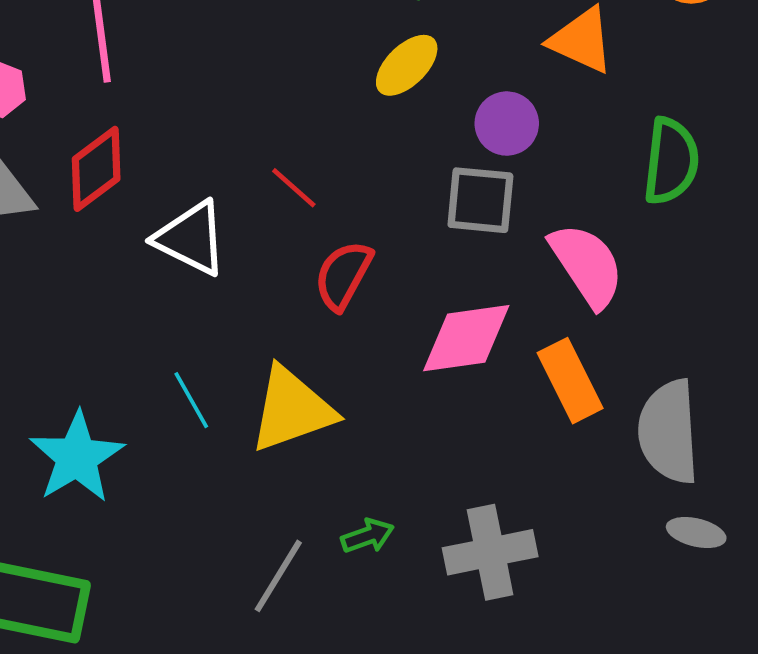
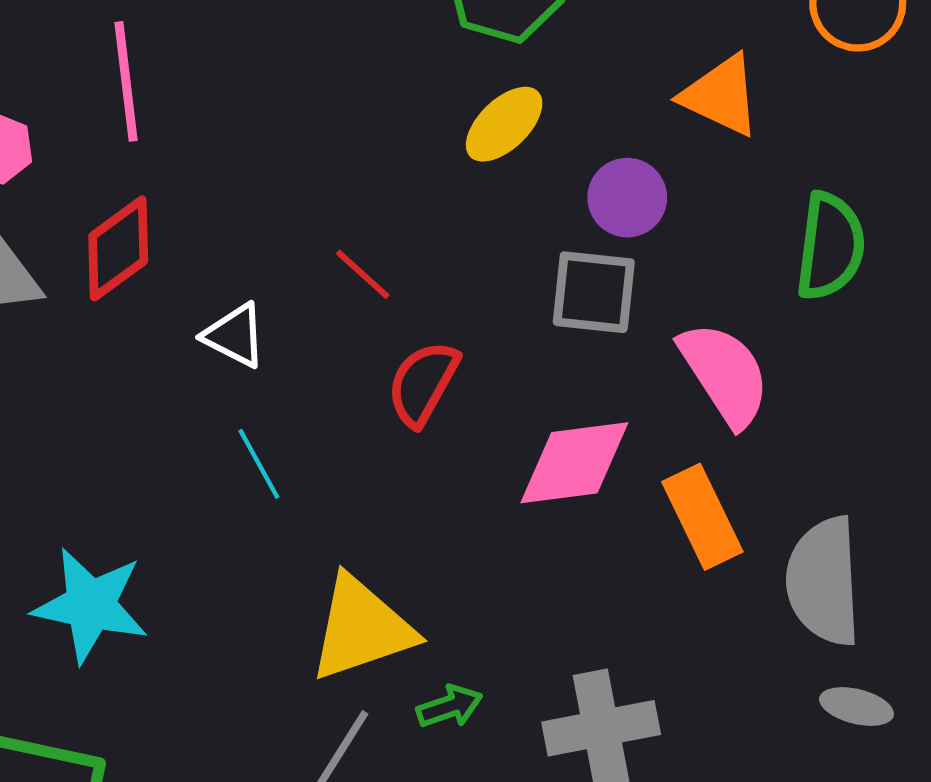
white triangle: (191, 238) -> (235, 335), size x0.7
cyan line: (191, 400) -> (259, 464), moved
yellow triangle: (292, 409) -> (362, 628), moved
cyan star: (77, 457) -> (91, 605), turned -30

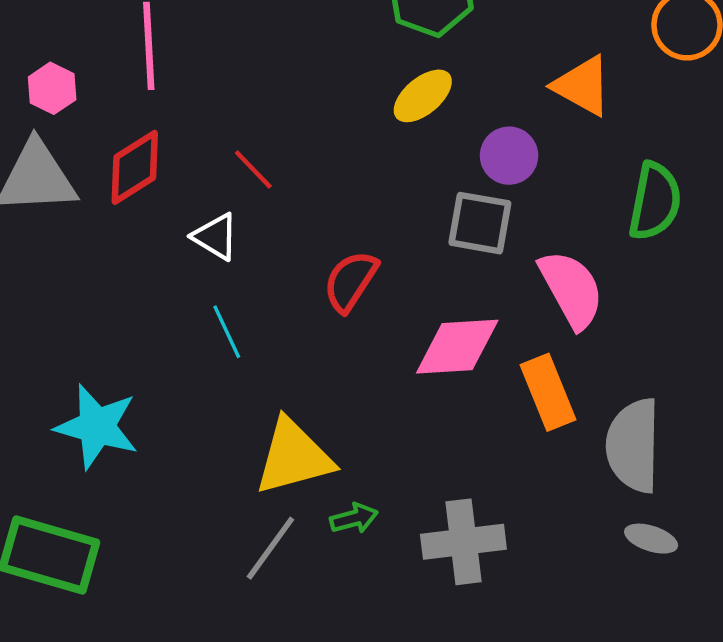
red line: (363, 274) -> (253, 169), moved

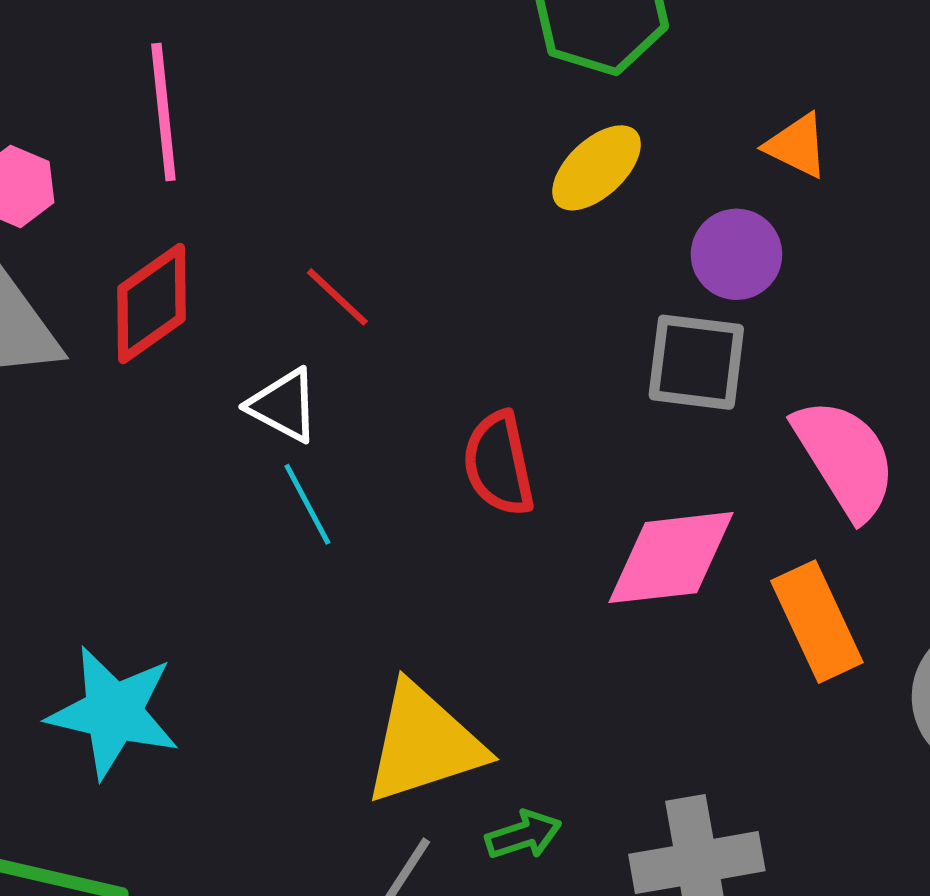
orange triangle: (582, 86) -> (797, 146), moved, size x0.7
red semicircle: (351, 281) -> (499, 464), turned -42
cyan line: (227, 332) -> (307, 504), moved

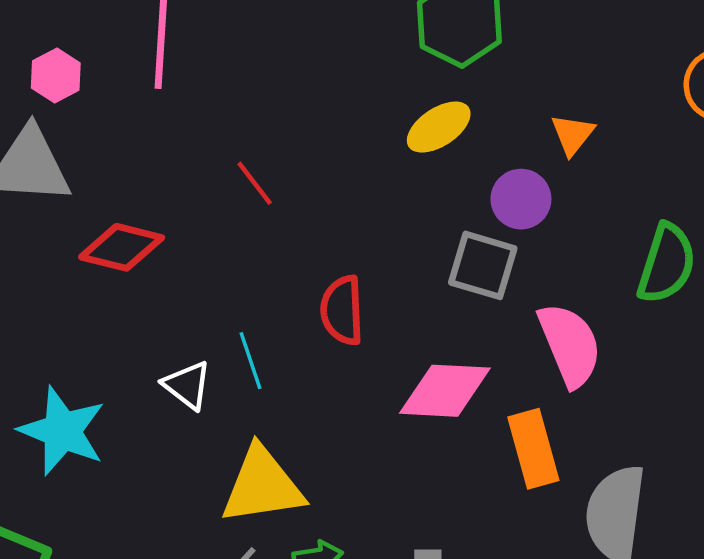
orange triangle: (797, 146) -> (573, 134), turned 33
red diamond: (152, 303) -> (122, 247), moved, turned 40
white triangle: (284, 405) -> (187, 385), moved
cyan line: (307, 504) -> (251, 361), moved

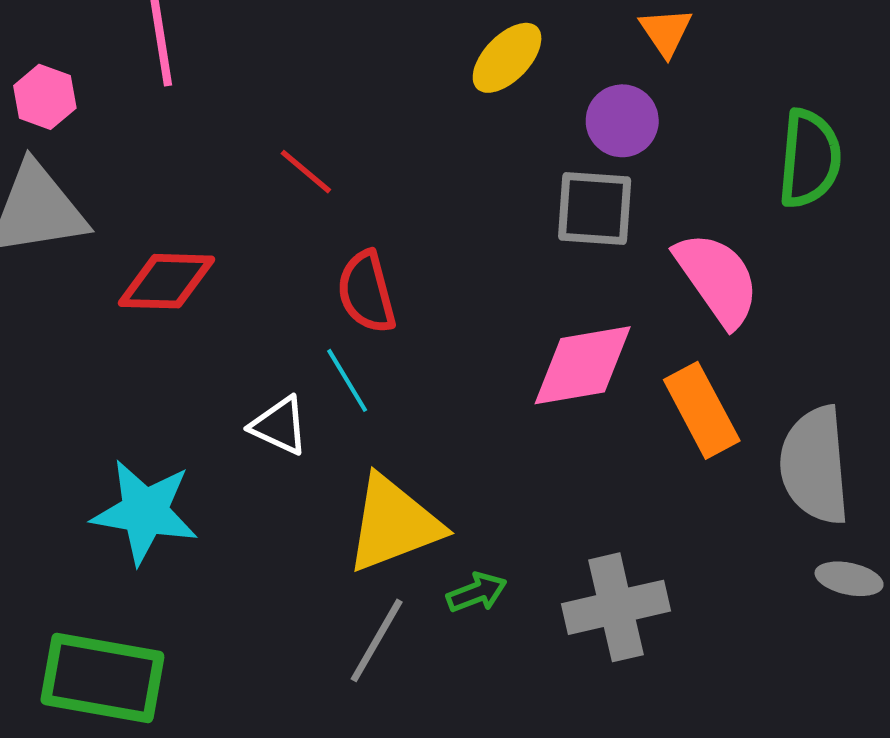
red semicircle: (342, 310) -> (366, 292), moved

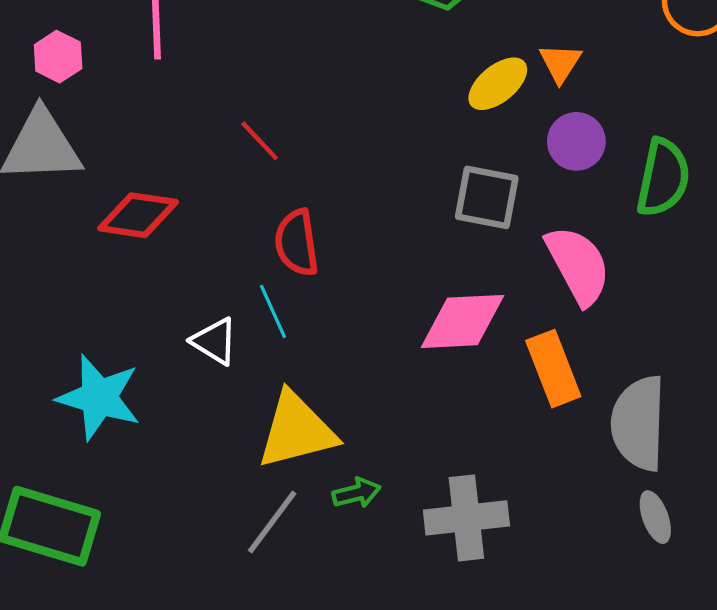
yellow ellipse: (507, 58) -> (498, 84), moved
purple circle: (622, 121) -> (576, 141), moved
gray ellipse: (849, 579) -> (655, 517), turned 51

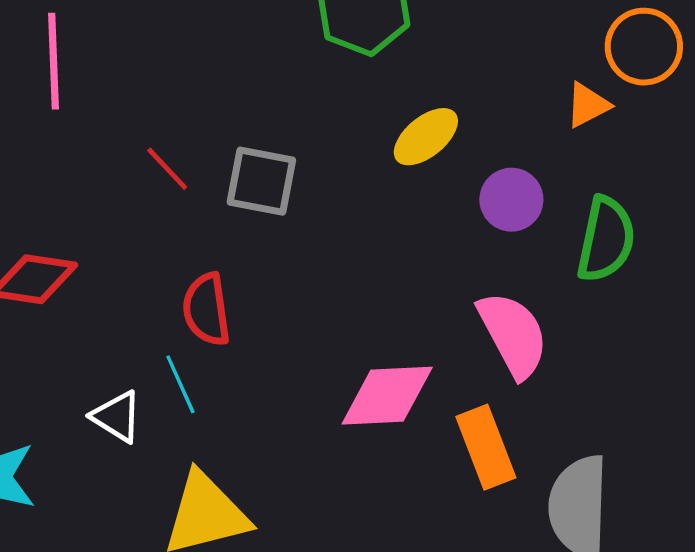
orange triangle: (560, 63) -> (588, 105), moved, turned 30
red line: (260, 141) -> (167, 169), moved
gray square: (487, 197) -> (261, 181), moved

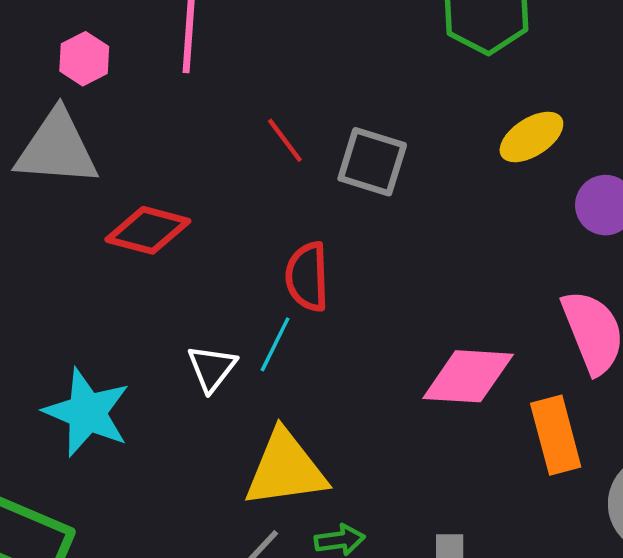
cyan line: (180, 384) -> (275, 344), turned 44
white triangle: (117, 417) -> (212, 368), turned 30

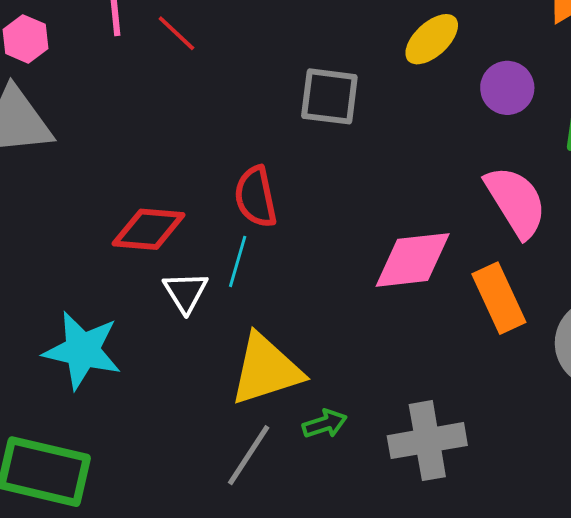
red line: (285, 140) -> (176, 33), moved
gray square: (372, 162) -> (329, 96), moved
red diamond: (148, 230) -> (149, 229), moved

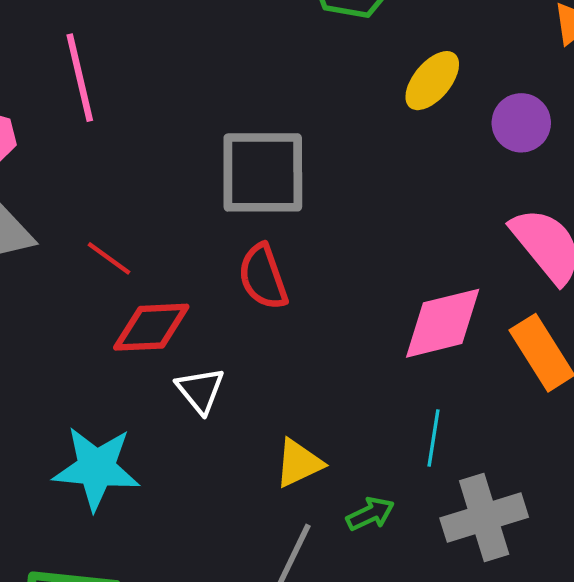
red line: (176, 33) -> (109, 258), moved
gray square: (329, 96) -> (263, 172), moved, size x1.4
cyan line: (238, 261) -> (433, 438), moved
yellow triangle: (266, 370) -> (299, 463), size x0.6

